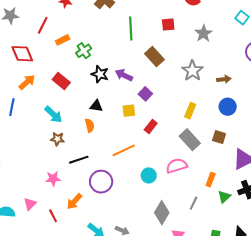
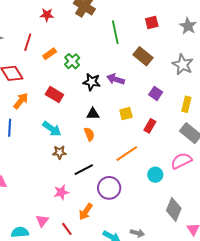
purple square: (145, 94) -> (156, 93), moved

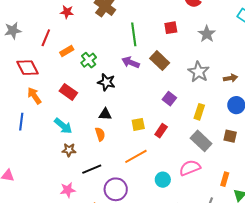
purple arrow: (116, 79) -> (131, 62), moved
orange arrow: (21, 101) -> (34, 96), turned -78
yellow square: (126, 114) -> (138, 124), moved

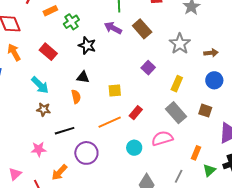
red rectangle: (161, 131) -> (136, 113), moved

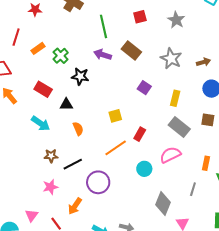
black triangle: (83, 77) -> (66, 104), moved
brown star: (44, 109) -> (51, 156), moved

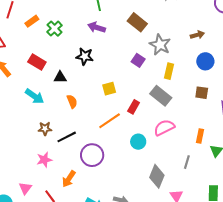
brown rectangle: (131, 50) -> (137, 22), moved
gray star: (171, 59) -> (160, 45), moved
black star: (80, 76) -> (85, 56), moved
gray rectangle: (179, 127) -> (161, 96), moved

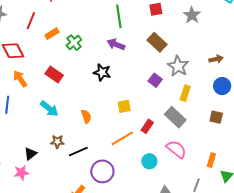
black triangle: (60, 77) -> (30, 154), moved, turned -40
pink semicircle: (164, 128) -> (176, 149), turned 60
pink star: (44, 160) -> (21, 173), moved

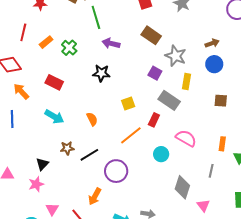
green line: (119, 16) -> (96, 17), moved
blue circle: (222, 86) -> (214, 64), moved
gray rectangle: (175, 117) -> (169, 100), moved

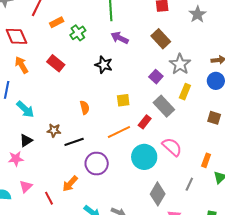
cyan arrow: (54, 117) -> (25, 109), moved
cyan circle: (161, 154) -> (144, 157), size x1.6

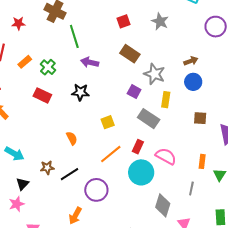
red rectangle: (56, 63) -> (42, 95), moved
red rectangle: (145, 122) -> (138, 147), moved

